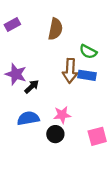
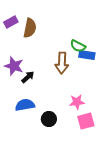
brown semicircle: (55, 29) -> (30, 28), moved
blue rectangle: (87, 75) -> (87, 55), moved
pink star: (62, 115) -> (77, 102), moved

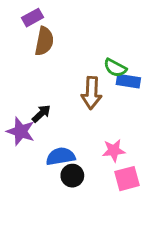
purple rectangle: (11, 22) -> (32, 18), moved
purple star: (14, 66) -> (21, 131), moved
blue semicircle: (25, 105) -> (61, 156), moved

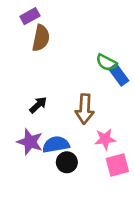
blue rectangle: (128, 81) -> (119, 75), turned 45
brown arrow: (92, 93) -> (85, 109), moved
purple star: (21, 131) -> (30, 142), moved

